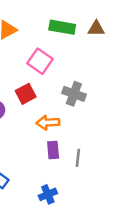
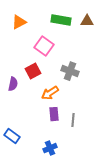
orange arrow: (48, 123) -> (50, 93), turned -30

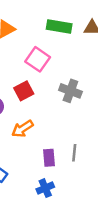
orange arrow: (50, 93) -> (22, 129), moved
purple rectangle: (54, 114) -> (49, 158), moved

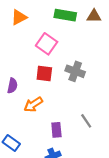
red square: (24, 91) -> (44, 74), moved, turned 35
gray line: (74, 153) -> (86, 121), moved, turned -40

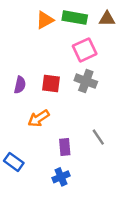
orange triangle: (19, 17) -> (45, 20), moved
pink square: (47, 44) -> (85, 50), moved, turned 30
purple semicircle: (12, 86) -> (20, 85), moved

